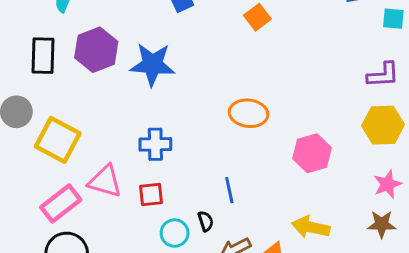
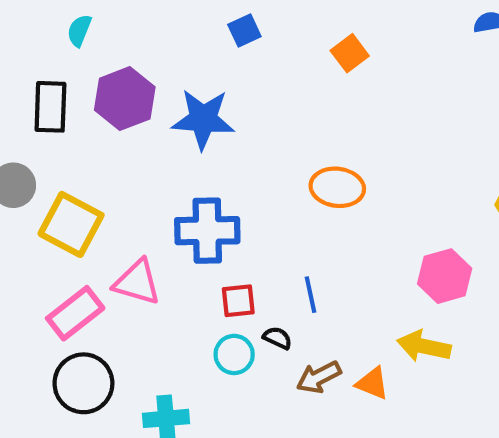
blue cross: (155, 144) -> (207, 231), size x1.4
pink hexagon: (312, 153) -> (445, 276), moved
red square: (151, 195) -> (238, 301), moved
black semicircle: (206, 221) -> (277, 338), turned -48

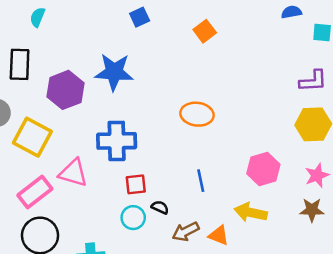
purple hexagon: (125, 99) -> (66, 90), moved
blue line: (310, 295) -> (201, 181), moved

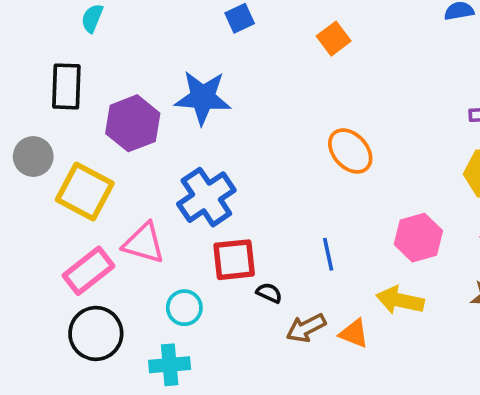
orange ellipse: (197, 114) -> (350, 151), moved, turned 40
blue cross: (117, 141) -> (206, 197), turned -33
red square: (136, 184) -> (234, 260), size x1.4
cyan circle: (133, 218) -> (184, 308), moved

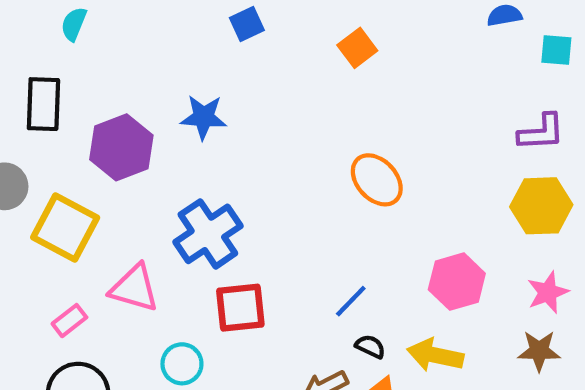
blue star: (203, 98) -> (204, 117), size x0.7
blue line: (328, 254) -> (351, 301), turned 56
pink rectangle: (88, 271) -> (69, 321), size x0.6
black semicircle: (269, 293) -> (370, 347), moved

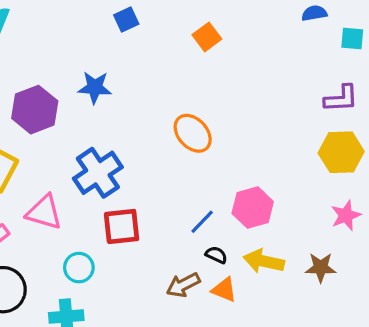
orange ellipse: (377, 180) -> (193, 133), moved
pink hexagon: (457, 282) -> (253, 208), moved
brown star: (539, 351) -> (321, 268), moved

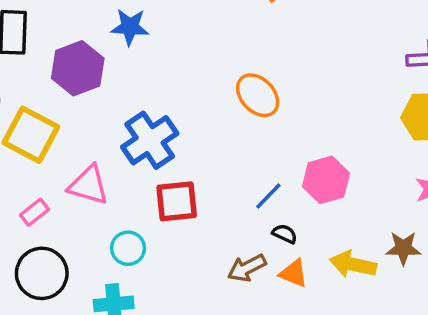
blue star: (95, 87) -> (130, 27), moved
yellow arrow: (264, 261) -> (353, 264), moved

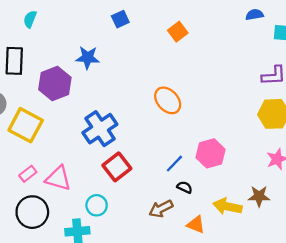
pink triangle: (88, 185) -> (58, 178), moved
red square: (177, 201) -> (117, 167), turned -32
cyan circle: (128, 248) -> (97, 205), moved
orange triangle: (294, 273) -> (196, 224), moved

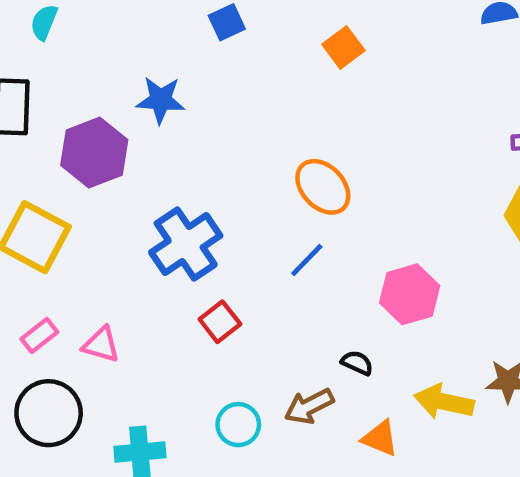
blue line: (174, 164) -> (307, 260), moved
red square: (117, 167) -> (220, 322), size x0.7
pink triangle: (58, 178) -> (101, 345), size x0.7
cyan circle: (97, 205) -> (238, 425), moved

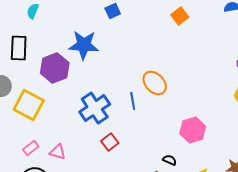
orange square: (343, 47) -> (180, 16), moved
blue star: (161, 100) -> (84, 45), size x1.4
blue line: (307, 260) -> (133, 101), moved, turned -54

